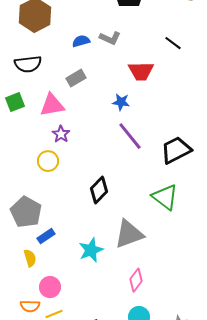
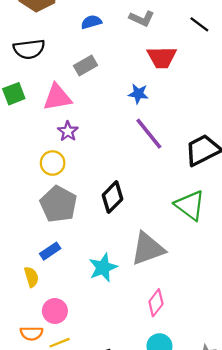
gray L-shape: (110, 38) -> (142, 19), moved
gray pentagon: (26, 212) -> (58, 204), moved

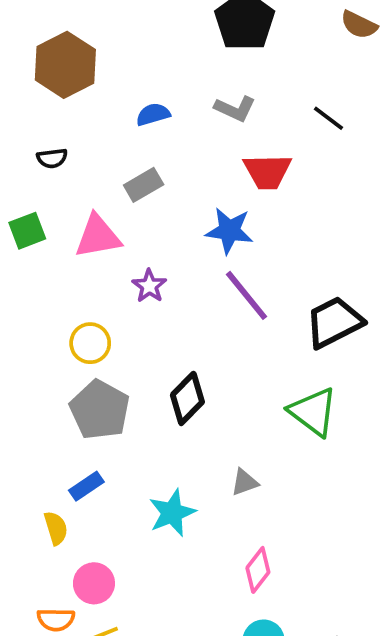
black semicircle: (29, 49) -> (52, 158), size x0.6
blue star: (138, 94) -> (229, 231), size x1.4
purple star: (68, 131) -> (149, 286), moved
gray triangle: (148, 249) -> (245, 482), size x0.5

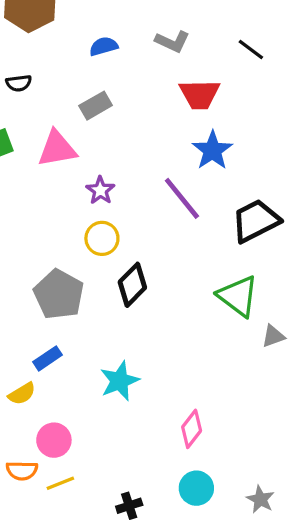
blue star: (229, 231) -> (212, 150), moved, turned 30
yellow circle: (90, 343) -> (102, 238), moved
gray triangle: (245, 482) -> (273, 336), moved
yellow semicircle: (56, 528) -> (22, 394), turned 76

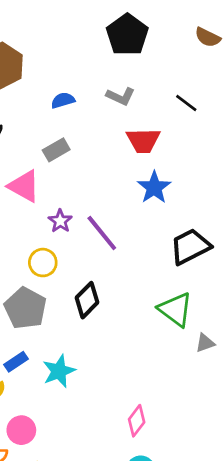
pink triangle: (57, 149) -> (24, 186), turned 39
purple line: (182, 198) -> (102, 233), moved
yellow circle: (102, 238) -> (43, 263), moved
cyan star: (120, 381) -> (59, 371), moved

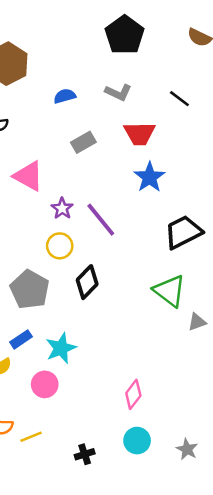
gray rectangle: (56, 150) -> (83, 142), moved
yellow circle: (43, 263) -> (60, 246), moved
pink circle: (21, 430) -> (45, 384), moved

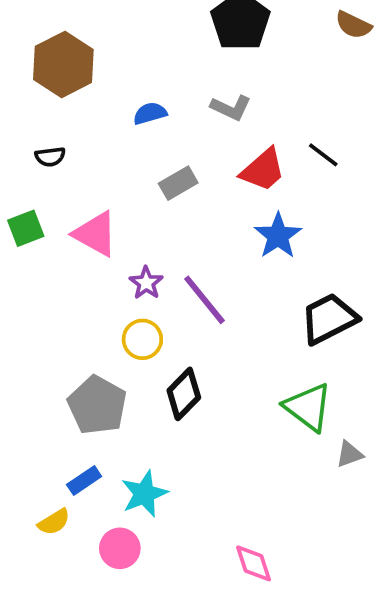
black line: (179, 99) -> (323, 155), moved
red trapezoid: (140, 134) -> (263, 170), turned -40
pink diamond: (133, 394) -> (254, 563), turned -56

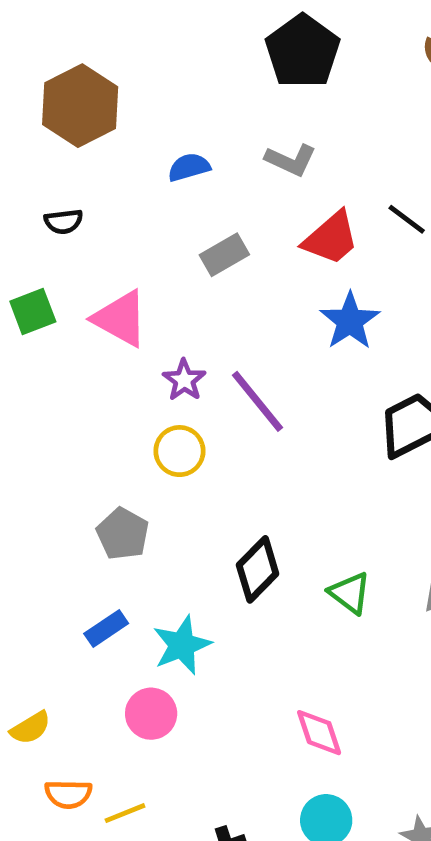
black diamond: (184, 394) -> (258, 569), moved
gray pentagon: (97, 405) -> (123, 534), size x0.7
green triangle: (308, 407) -> (350, 593), moved, size x0.7
yellow semicircle: (54, 522) -> (30, 728), moved

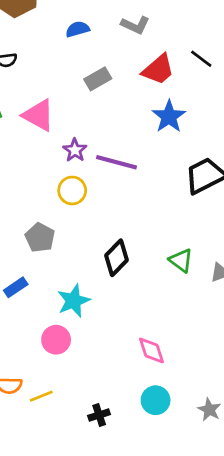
purple line: (258, 401) -> (117, 162), turned -36
green triangle: (350, 593) -> (181, 260), moved
blue rectangle: (106, 629) -> (16, 287), moved

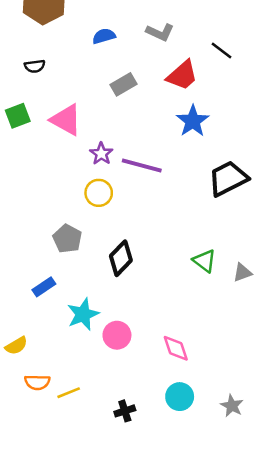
black line: (201, 59) -> (221, 51), moved
black diamond: (117, 258) -> (121, 258), moved
cyan star: (74, 301) -> (83, 314), moved
pink circle: (56, 340) -> (117, 335), moved

